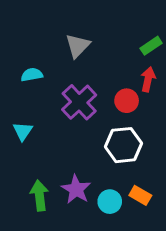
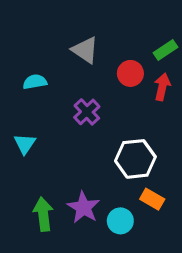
gray triangle: (78, 46) -> (85, 50), turned -40
red circle: (127, 101) -> (130, 73), moved
purple cross: (79, 102) -> (87, 112), size x0.7
orange rectangle: (140, 195) -> (152, 199), moved

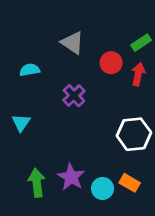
white hexagon: (135, 159) -> (134, 134), moved
orange rectangle: (152, 199) -> (130, 183), moved

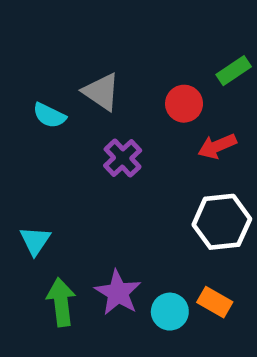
gray triangle: (72, 43) -> (101, 92), moved
cyan semicircle: (30, 70) -> (49, 115), turned -144
red arrow: (138, 74) -> (217, 146), moved, turned -125
cyan triangle: (21, 123) -> (35, 241), moved

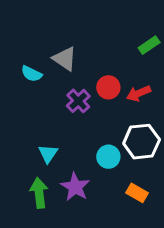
red circle: (184, 104) -> (108, 87), moved
cyan triangle: (35, 241) -> (48, 154), moved
cyan circle: (170, 312) -> (108, 157), moved

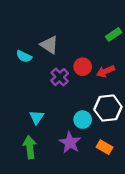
purple star: (75, 187) -> (70, 143), moved

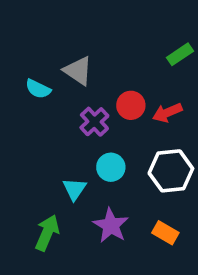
cyan triangle: (37, 117) -> (74, 189), moved
cyan circle: (83, 120) -> (111, 167), moved
green arrow: (30, 147) -> (47, 233), turned 30

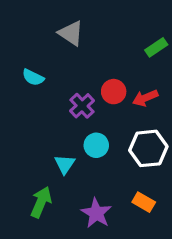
gray triangle: (78, 71) -> (71, 33), moved
purple star: (111, 225) -> (96, 213), moved

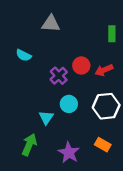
gray triangle: (71, 33) -> (51, 24), turned -30
green rectangle: (156, 47) -> (112, 34), turned -56

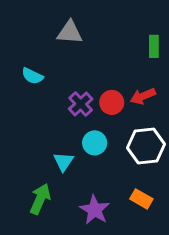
red circle: (81, 66) -> (112, 102), moved

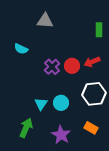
cyan circle: (95, 143) -> (61, 103), moved

